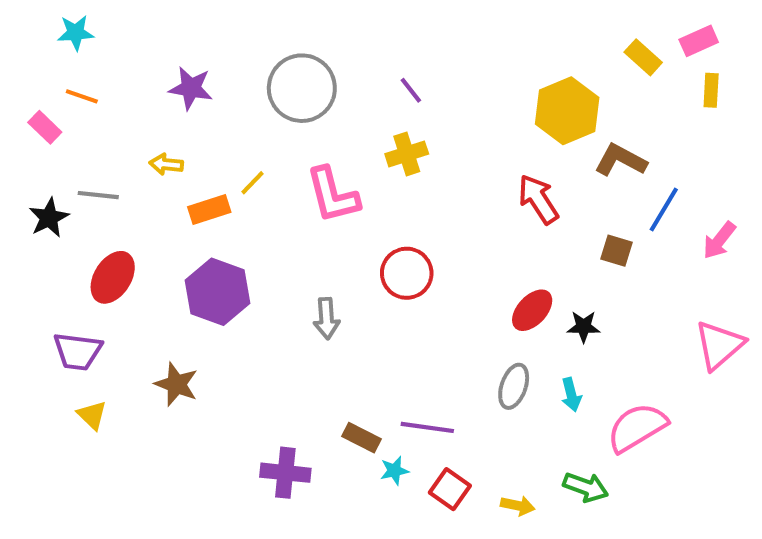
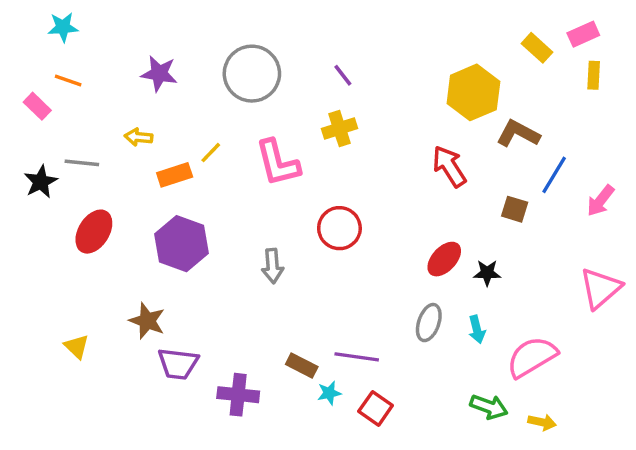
purple trapezoid: (78, 351) -> (178, 364), moved
yellow arrow: (518, 506) -> (542, 422), moved

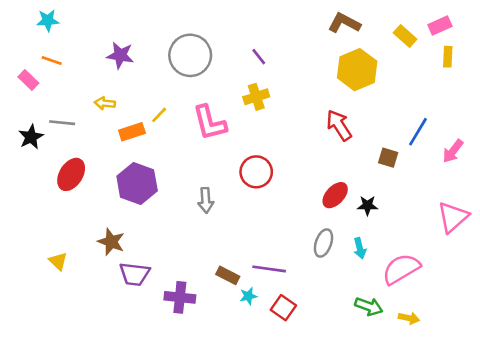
brown L-shape: (518, 134) -> (344, 23), moved

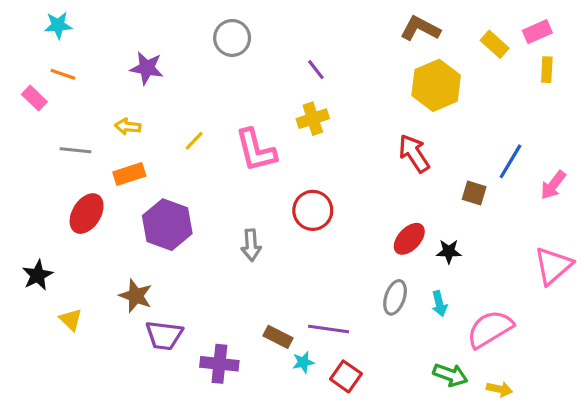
gray circle: (190, 55) -> (232, 38), moved, size x0.7
orange rectangle: (132, 132) -> (129, 174), moved
black star: (31, 137) -> (38, 275), moved

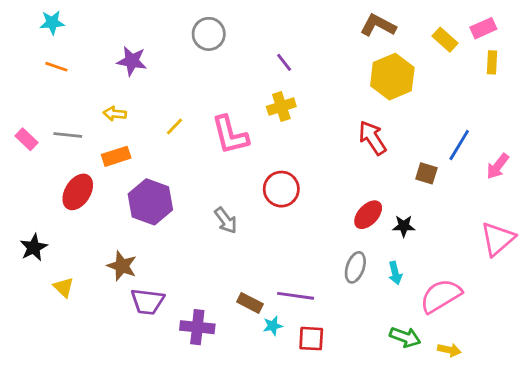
pink rectangle: (34, 98) -> (27, 139), moved
gray arrow: (251, 245) -> (226, 220), turned -32
red square: (346, 376) -> (311, 339), turned -32

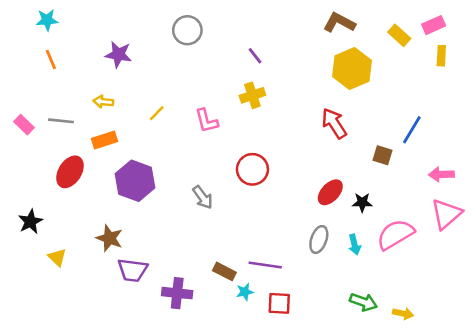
orange line: (56, 67) -> (51, 60), turned 48
pink L-shape: (230, 135) -> (207, 121), size x0.7
pink arrow: (498, 166) -> (441, 174), moved, turned 50
pink semicircle: (441, 296) -> (395, 234), moved

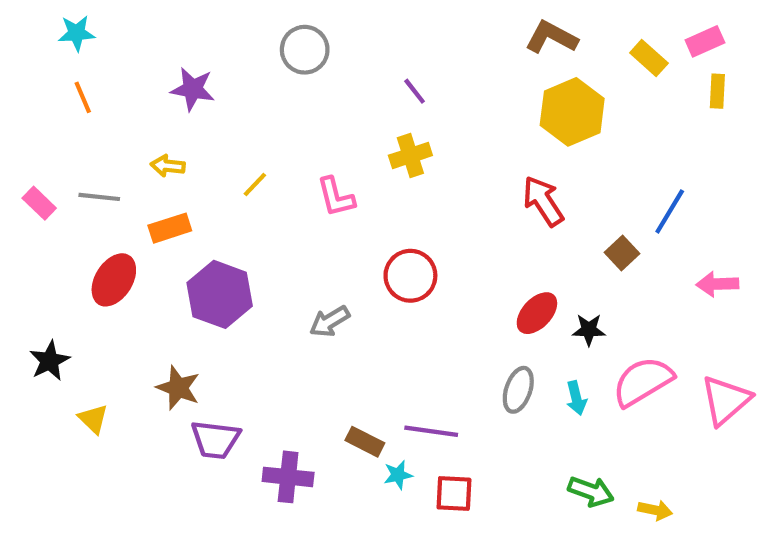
brown square: (383, 155) -> (622, 253), turned 30
gray arrow: (203, 197) -> (330, 321), turned 95
pink triangle: (446, 214) -> (726, 400), moved

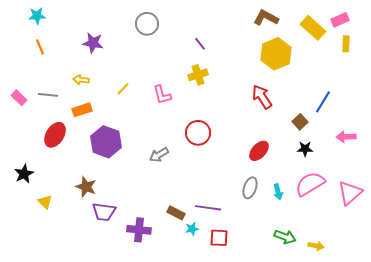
yellow rectangle: (649, 58) -> (313, 28), size x1.4
black star: (589, 330) -> (305, 149), moved

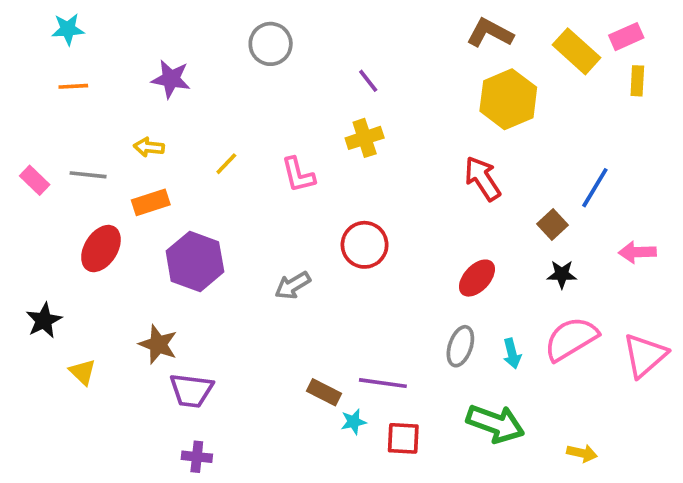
orange line: (40, 47) -> (73, 86), turned -70
purple cross: (139, 230) -> (197, 457), moved, size x0.7
green arrow: (285, 237) -> (495, 424), moved, size x1.4

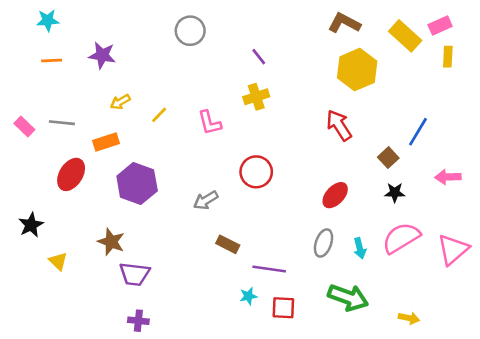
purple star: (171, 79) -> (102, 55), moved
yellow arrow: (149, 147) -> (120, 102), moved, turned -36
brown rectangle: (324, 392) -> (228, 244), moved

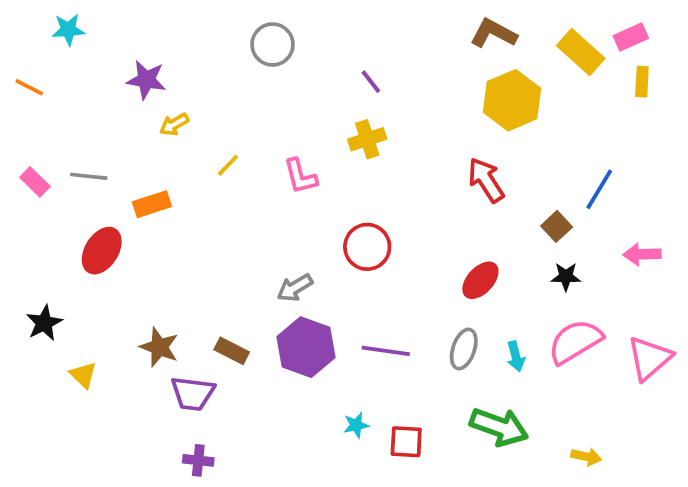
orange line: (52, 60) -> (29, 87), moved, turned 30
yellow arrow: (120, 102) -> (174, 124), moved
purple hexagon: (137, 183) -> (306, 347), moved
brown rectangle: (228, 244) -> (232, 351), moved
purple line: (269, 269) -> (386, 351), moved

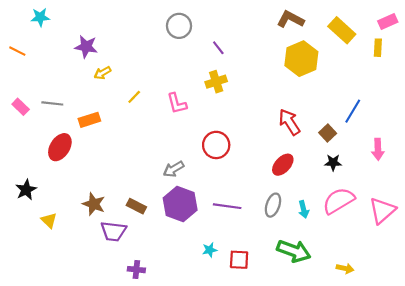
pink rectangle: (631, 37) -> (388, 22), moved
gray circle: (273, 45) -> (179, 26), moved
red arrow: (486, 180) -> (289, 122), moved
pink arrow: (642, 254) -> (378, 149), turned -90
purple cross: (198, 460) -> (136, 270), moved

